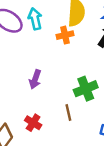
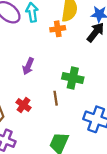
green cross: (86, 89) -> (73, 78), turned 30

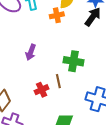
red cross: (23, 105) -> (42, 90), moved, turned 32

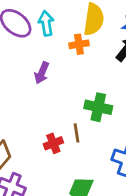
purple arrow: (31, 52) -> (42, 73), moved

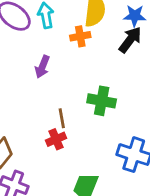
brown line: (76, 133) -> (62, 118), moved

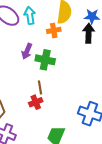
black arrow: (130, 40) -> (89, 33), turned -36
green cross: (102, 101) -> (45, 60), moved

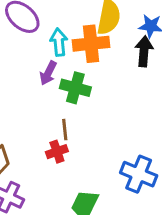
cyan arrow: (30, 15) -> (59, 42), moved
orange cross: (54, 30) -> (91, 44), size x1.6

